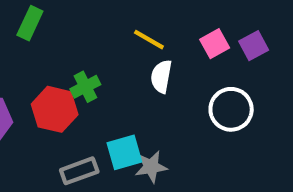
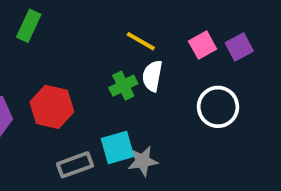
green cross: (85, 87) -> (123, 86), moved

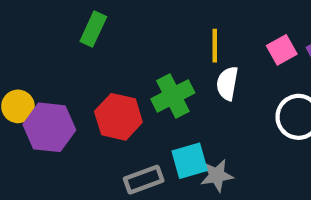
yellow line: (141, 41) -> (215, 46), turned 60
green cross: (123, 86) -> (173, 96), moved, size x1.4

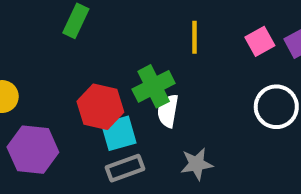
white semicircle: (227, 83) -> (168, 111), moved
purple hexagon: (49, 127) -> (33, 150), moved
cyan square: (190, 161) -> (119, 133), moved

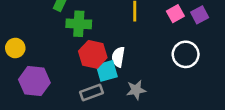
green cross: (154, 86) -> (79, 24), moved, turned 30
red hexagon: (100, 107) -> (93, 54), moved
cyan square: (119, 133) -> (107, 71), moved

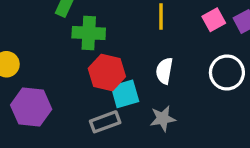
white semicircle: (118, 57) -> (164, 71), moved

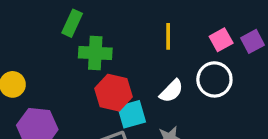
white semicircle: (164, 71) -> (171, 91), turned -145
white circle: (227, 72) -> (214, 79), moved

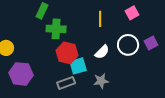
pink square: (221, 40) -> (132, 13), moved
purple square: (253, 41) -> (151, 43), moved

